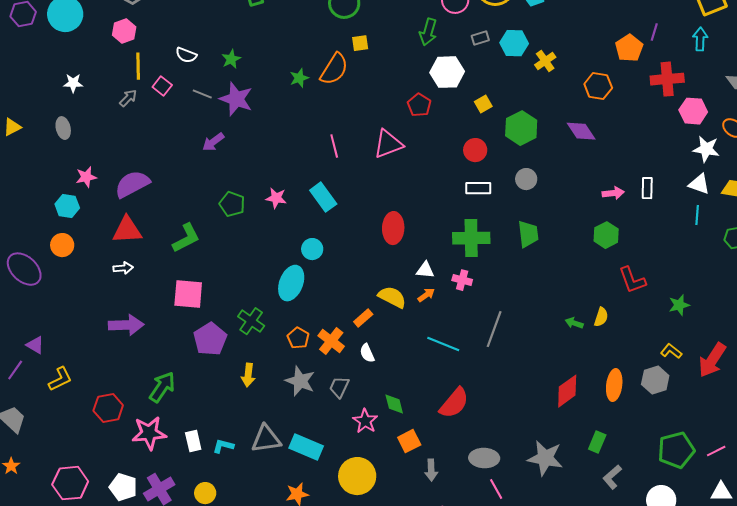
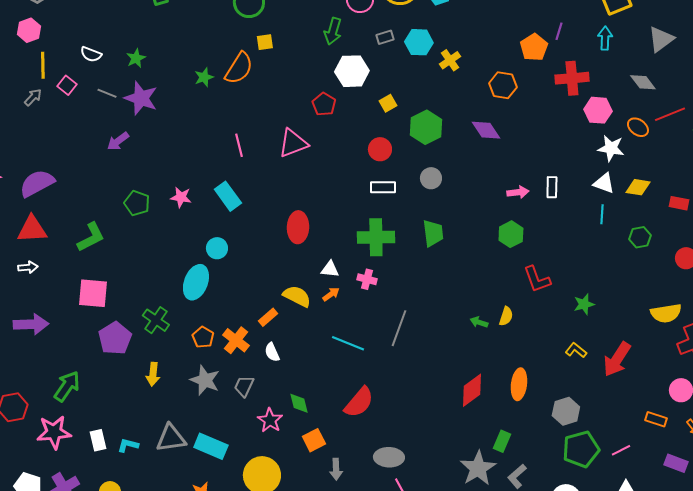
gray hexagon: (655, 380) -> (566, 411), moved
gray star: (545, 458) -> (478, 468), moved, turned 30

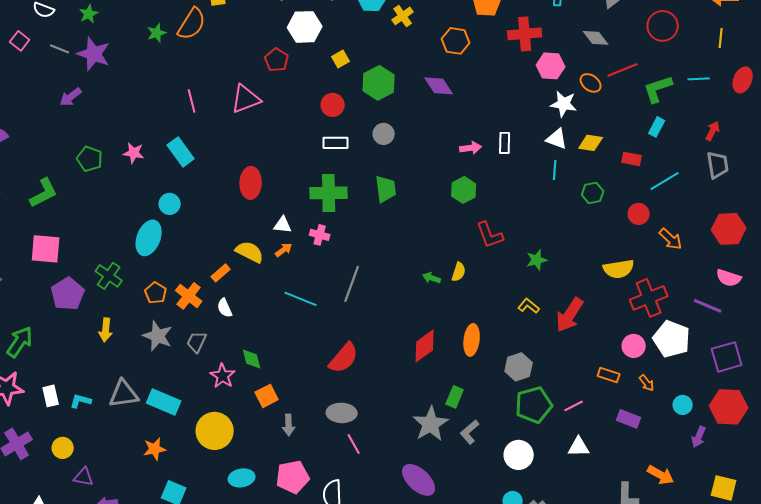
red semicircle: (359, 402) -> (344, 358), moved

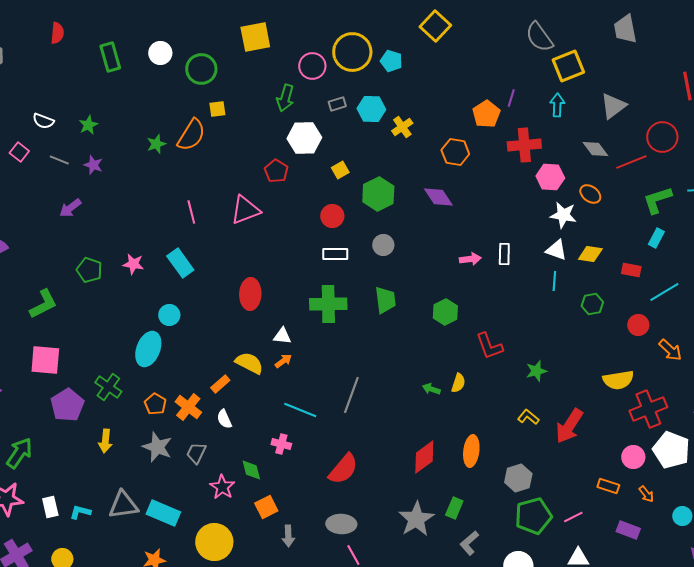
purple star: (94, 54) -> (93, 165), size x0.6
red line: (623, 70) -> (631, 162), moved
green hexagon: (464, 190) -> (445, 312), moved
pink cross: (320, 235) -> (281, 444), moved
gray star: (431, 424) -> (416, 519), moved

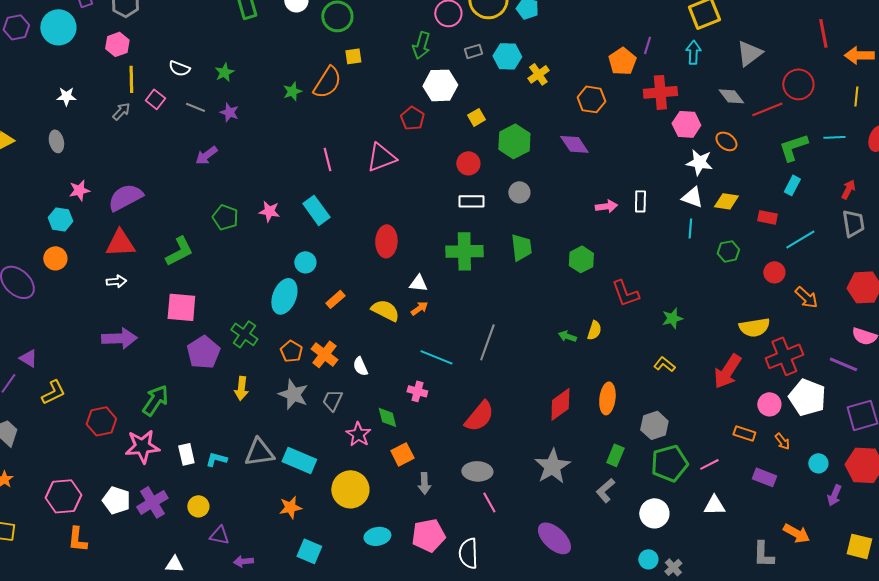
orange rectangle: (220, 384) -> (335, 299), moved
red arrow: (569, 426) -> (727, 371), moved
green rectangle: (454, 508) -> (615, 455), moved

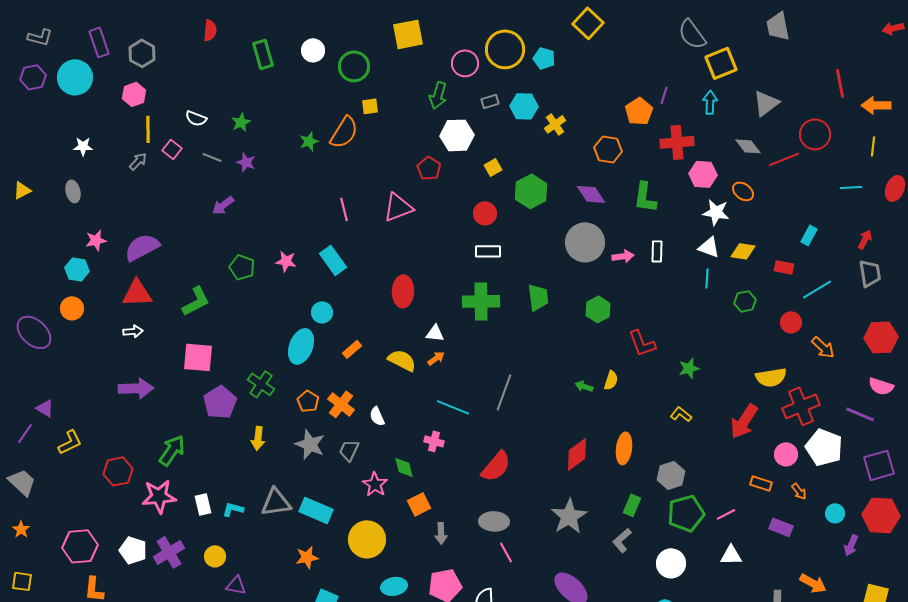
green L-shape: (793, 147) -> (645, 197), moved, turned -64
gray circle: (519, 192) -> (585, 242), moved, size x1.8

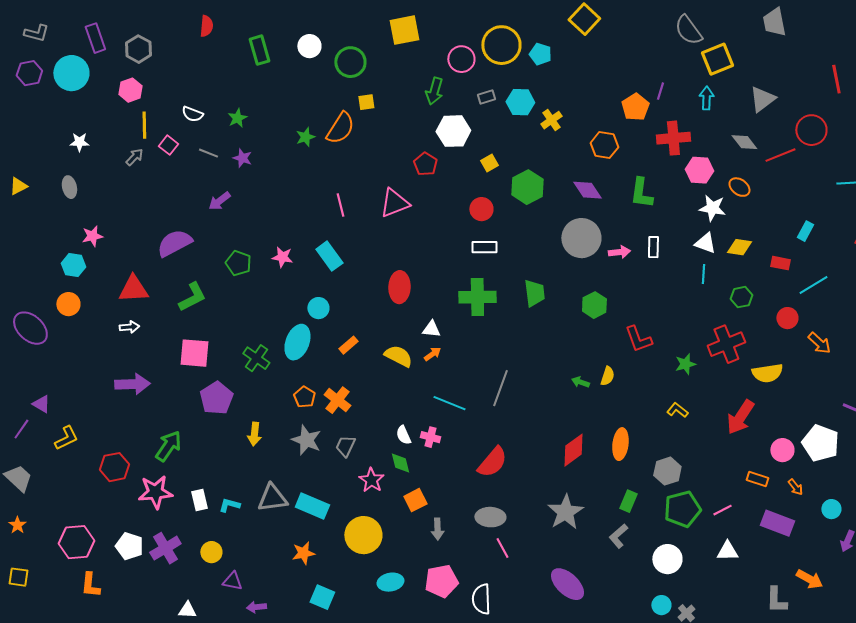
purple semicircle: (142, 247) -> (174, 243), moved
green cross: (261, 384) -> (256, 358), moved
red cross: (801, 406) -> (726, 344), moved
white semicircle: (377, 416) -> (403, 435), moved
purple rectangle: (781, 527) -> (777, 523), size x1.4

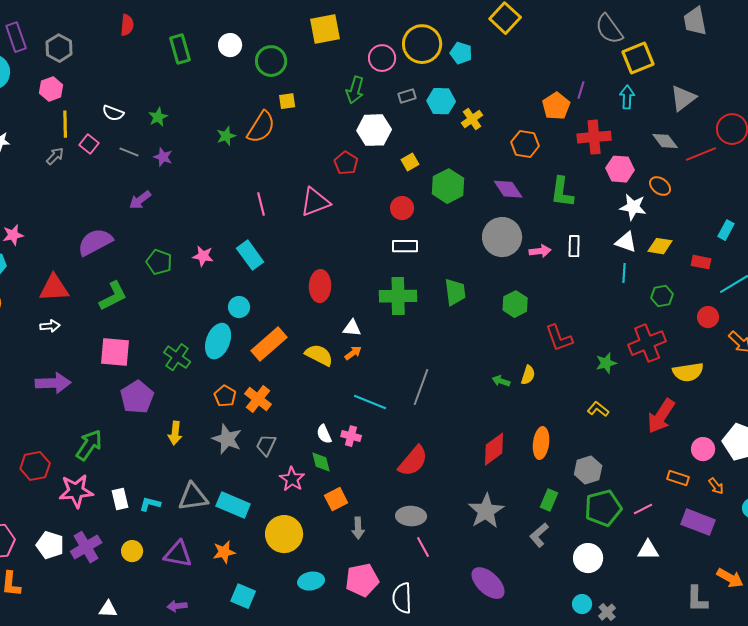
orange rectangle: (348, 345) -> (269, 344), size x1.8
purple triangle: (232, 581) -> (178, 554), moved, size x1.4

